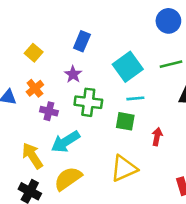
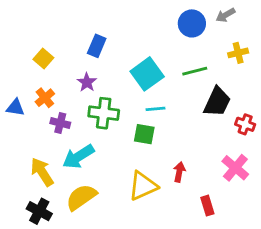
red arrow: (157, 137) -> (179, 172), moved

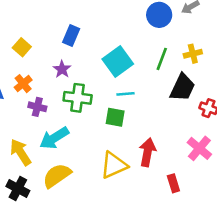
yellow cross: (238, 53) -> (193, 54), moved
green line: (195, 71) -> (162, 59), turned -55
red arrow: (179, 172) -> (147, 152), size x1.5

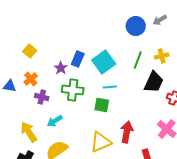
blue rectangle: (71, 36) -> (78, 59), moved
cyan arrow: (54, 138) -> (55, 121), size x0.7

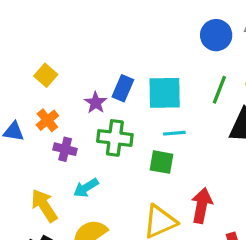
cyan square: (104, 62) -> (165, 93), turned 35

